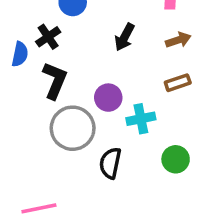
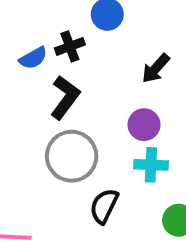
blue semicircle: (20, 54) -> (33, 58), turned 35
purple circle: (108, 98) -> (144, 125), moved

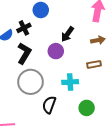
purple circle: (144, 125) -> (56, 51), moved

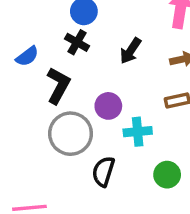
black cross: (24, 28) -> (77, 42), moved, turned -32
purple circle: (56, 51) -> (108, 106), moved

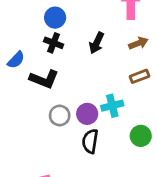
black L-shape: (58, 85) -> (44, 79), turned 92
purple circle: (108, 106) -> (87, 114), moved
gray circle: (71, 134) -> (60, 116), size x0.6

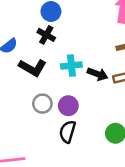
black arrow: (97, 43) -> (97, 74), moved, turned -102
cyan cross: (112, 106) -> (71, 66), moved

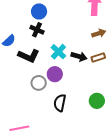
cyan cross: (71, 66) -> (58, 52), turned -35
purple circle: (68, 106) -> (55, 74), moved

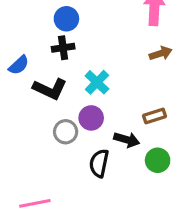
black cross: (37, 30) -> (63, 48), turned -32
black arrow: (79, 57) -> (127, 140), moved
brown rectangle: (98, 57) -> (155, 116), moved

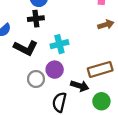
cyan cross: (97, 82) -> (59, 44), turned 30
brown rectangle: (155, 116) -> (100, 69), size x1.5

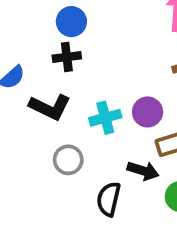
cyan cross: (59, 44) -> (105, 118), moved
purple circle: (55, 70) -> (148, 112), moved

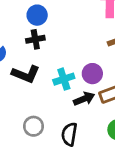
gray circle: (68, 160) -> (33, 126), moved
black arrow: (143, 171) -> (84, 99), moved, turned -36

